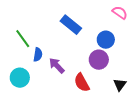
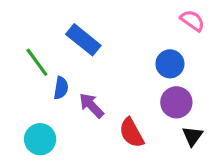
blue rectangle: (71, 25) -> (83, 40), moved
purple circle: (99, 60) -> (176, 102), moved
cyan circle: (20, 78) -> (40, 139), moved

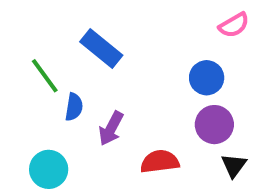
pink semicircle: (192, 21) -> (234, 25), turned 115
purple arrow: (91, 106) -> (111, 128), turned -108
red semicircle: (131, 133) -> (160, 162), turned 112

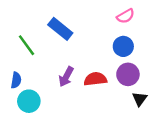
pink semicircle: (234, 25) -> (126, 16), moved
blue semicircle: (74, 107) -> (16, 80), moved
red semicircle: (160, 162) -> (95, 79), moved

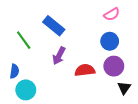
purple arrow: (66, 77) -> (59, 56), moved

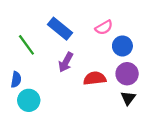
pink semicircle: (112, 14) -> (104, 27), moved
black triangle: (124, 88) -> (128, 98), moved

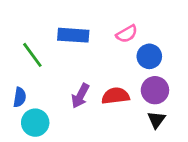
blue rectangle: (60, 29) -> (73, 35), turned -35
purple arrow: (66, 62) -> (80, 96), moved

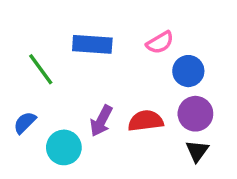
blue semicircle: (20, 97) -> (25, 123), turned -144
cyan circle: (35, 123) -> (64, 147), moved

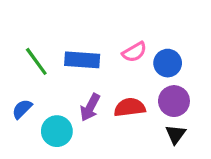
pink semicircle: (160, 43) -> (134, 52), moved
blue rectangle: (92, 44) -> (82, 60), moved

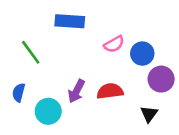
blue rectangle: (82, 60) -> (70, 21), moved
purple circle: (174, 101) -> (161, 79), moved
blue semicircle: (22, 109) -> (19, 93), turned -30

